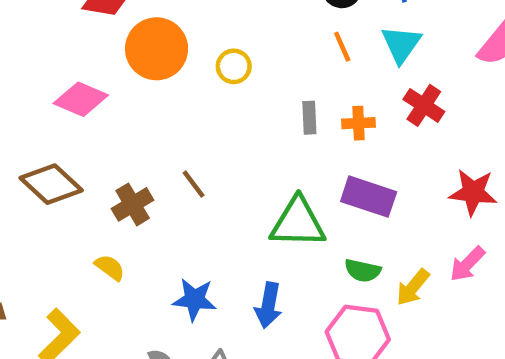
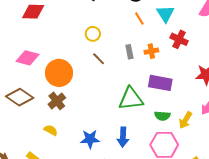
orange circle: (157, 49) -> (59, 73), moved
brown line: (194, 184) -> (99, 59), moved

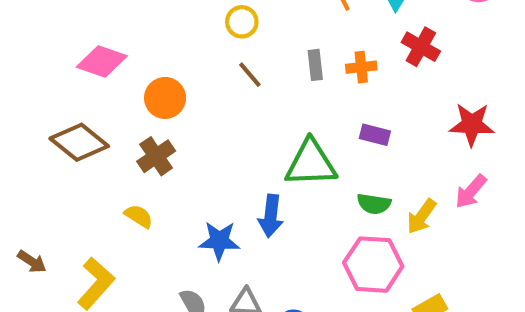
orange circle: (59, 73) -> (165, 98), size x0.7
purple rectangle: (160, 83) -> (375, 135), size x0.6
blue arrow: (123, 137) -> (271, 216), moved

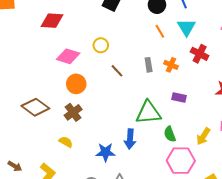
yellow circle: (242, 22) -> (101, 45), moved
pink diamond: (102, 62) -> (68, 56), moved
orange cross: (361, 67) -> (171, 65), turned 32
green semicircle: (374, 204) -> (170, 134), moved, turned 63

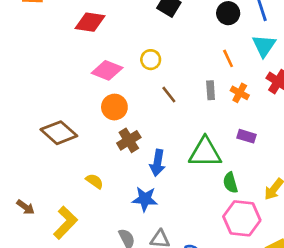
orange line: (160, 31) -> (228, 58), moved
brown cross: (73, 112) -> (129, 140), moved
blue arrow: (130, 139) -> (157, 163), moved

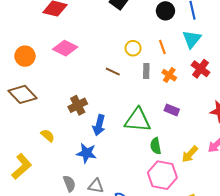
yellow circle: (151, 60) -> (133, 48), moved
brown line: (169, 95) -> (113, 72), turned -32
orange circle: (114, 107) -> (25, 56), moved

